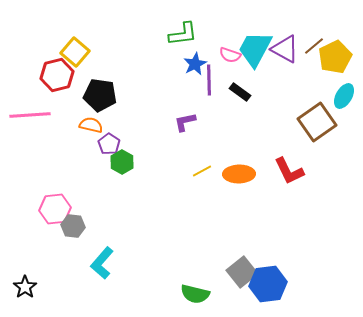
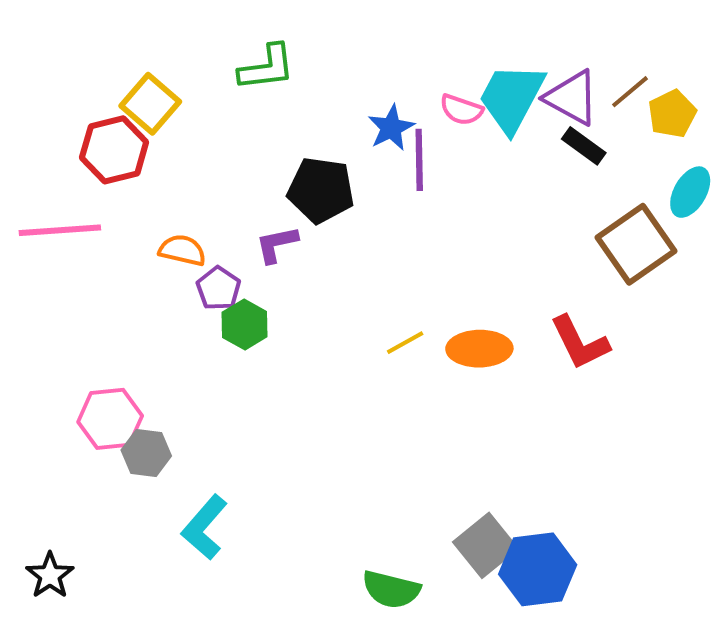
green L-shape: (183, 34) -> (267, 68), moved
yellow pentagon: (335, 57) -> (672, 114), size x0.7
black rectangle: (240, 92) -> (584, 146), moved
black pentagon: (100, 95) -> (321, 190), moved
purple L-shape: (185, 122) -> (277, 244), moved

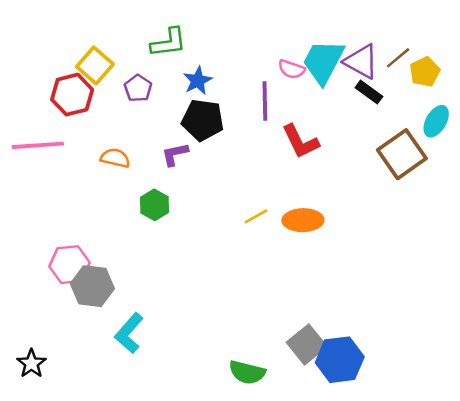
blue star: (391, 128) -> (198, 81), moved
purple pentagon: (218, 288) -> (138, 88), moved
red L-shape: (580, 343) -> (300, 142), moved
gray hexagon: (146, 453) -> (92, 286), size x1.4

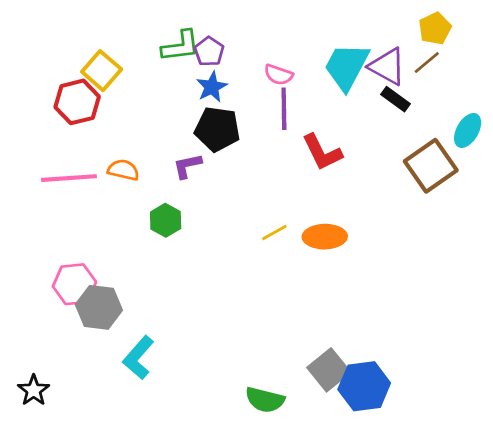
pink semicircle: (292, 69) -> (278, 75), moved
yellow pentagon: (425, 72) -> (435, 28), moved
purple pentagon: (138, 88) -> (209, 52), moved
pink line: (38, 145) -> (69, 178), moved

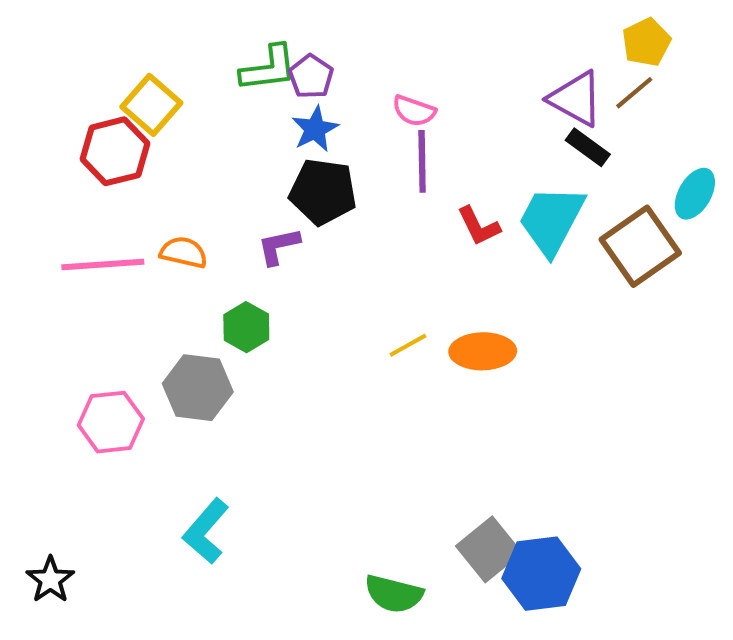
cyan trapezoid: (346, 67) -> (551, 220), moved
red L-shape: (322, 152) -> (479, 226), size x0.7
gray hexagon: (99, 307) -> (198, 388), moved

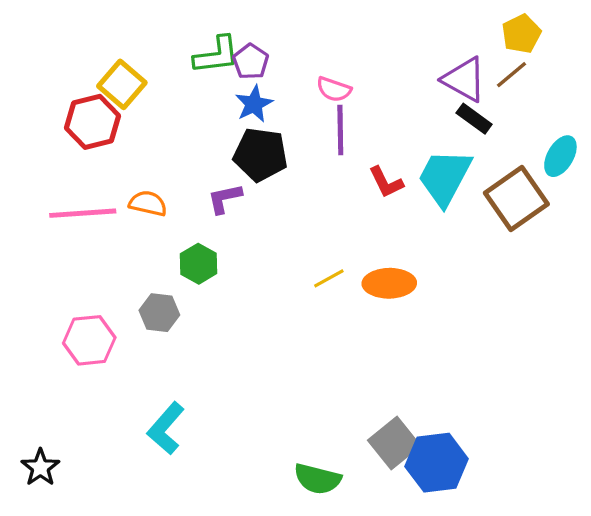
gray hexagon: (198, 388) -> (159, 313), size x0.7

